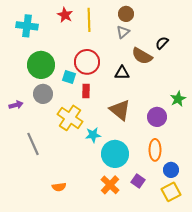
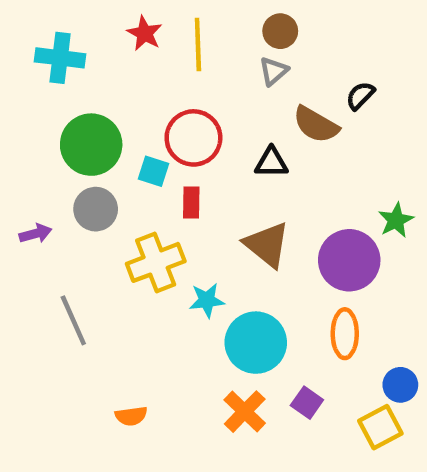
purple circle: (157, 117) -> (349, 260), size x1.4
yellow cross: (70, 118) -> (156, 262), turned 35
blue circle: (171, 170) -> (400, 385), moved

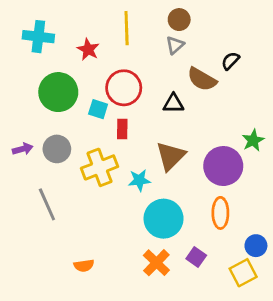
red star: (145, 33) -> (88, 49), moved
gray circle: (96, 209) -> (57, 149), moved
brown triangle: (267, 245) -> (171, 156), turned 36
cyan star: (207, 300) -> (139, 180), moved

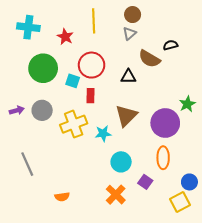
black semicircle: (230, 61) -> (170, 45), turned 32
gray line: (47, 204) -> (27, 164), moved
cyan circle: (164, 219) -> (121, 162), size x0.7
purple square: (196, 257) -> (145, 182), moved

